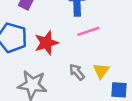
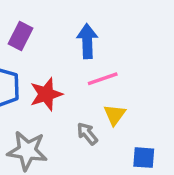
yellow triangle: (101, 71) -> (115, 115), moved

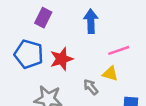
pink line: (103, 79) -> (119, 50), moved
yellow triangle: (115, 115) -> (110, 74), turned -49

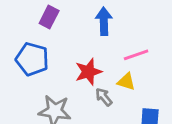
red star: (62, 59) -> (88, 72), moved

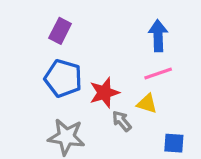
blue arrow: (104, 21) -> (158, 36), moved
blue pentagon: (32, 59) -> (63, 78), moved

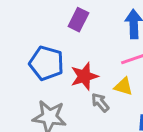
purple rectangle: (60, 31) -> (78, 20), moved

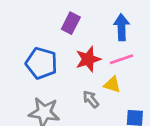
red star: (84, 76) -> (88, 59), moved

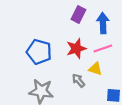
purple rectangle: (71, 23) -> (78, 15), moved

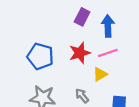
yellow triangle: (95, 69) -> (100, 74), turned -48
gray arrow: (78, 80) -> (82, 96), moved

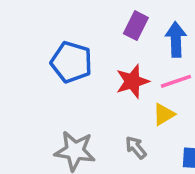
blue pentagon: (40, 56) -> (71, 62), moved

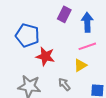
red star: (132, 81) -> (45, 56), moved, turned 30

